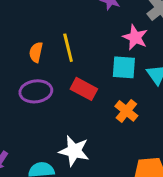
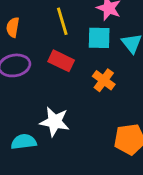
yellow line: (68, 48) -> (62, 21), moved

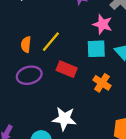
yellow line: (62, 21) -> (51, 42), moved, turned 60

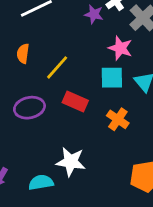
orange semicircle: (26, 44) -> (23, 54), moved

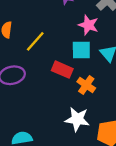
red rectangle: (75, 102) -> (62, 70), moved
white star: (71, 162) -> (77, 119), moved

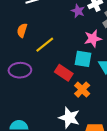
pink star: (88, 25) -> (93, 39), turned 30

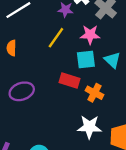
pink star: (93, 39) -> (90, 35), turned 30
yellow line: (45, 45) -> (56, 38), moved

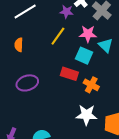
cyan square: (86, 60) -> (84, 56), turned 30
cyan triangle: (112, 60) -> (106, 45), moved

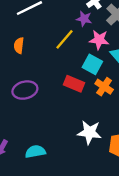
purple star: (67, 12) -> (84, 19), moved
orange cross: (91, 85) -> (104, 87), moved

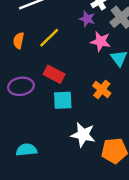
yellow line: (65, 39) -> (49, 38), moved
cyan square: (92, 64) -> (63, 100), moved, turned -36
red rectangle: (74, 84) -> (54, 74), moved

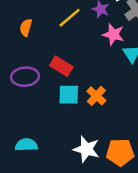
yellow line: (49, 38) -> (70, 18), moved
orange cross: (102, 89) -> (96, 96), moved
white star: (83, 135) -> (86, 149), moved

